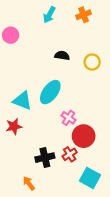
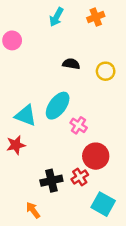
pink cross: (69, 118) -> (79, 125), moved

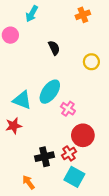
cyan arrow: (56, 17) -> (32, 14), moved
black semicircle: (71, 64) -> (54, 48), moved, turned 56
cyan square: (103, 204) -> (74, 177), moved

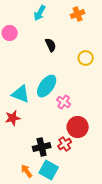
cyan arrow: (32, 14) -> (40, 13), moved
cyan square: (74, 177) -> (49, 170), moved

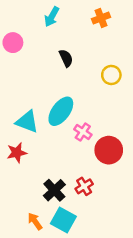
red circle: (78, 127) -> (109, 150), moved
black cross: (42, 147) -> (54, 190), turned -30

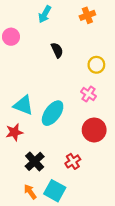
cyan ellipse: (61, 111) -> (53, 113), moved
pink cross: (83, 132) -> (89, 94), moved
black cross: (54, 190) -> (35, 161), moved

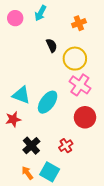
orange cross: (87, 15) -> (79, 23), moved
pink circle: (11, 37) -> (15, 18), moved
yellow circle: (96, 65) -> (75, 59), moved, size x1.5
pink cross: (89, 94) -> (80, 85), size x1.5

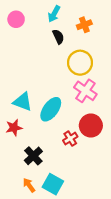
cyan arrow: (40, 13) -> (54, 14), moved
black semicircle: (52, 45) -> (58, 37), moved
red cross: (66, 146) -> (70, 139), moved

